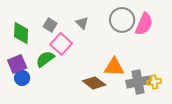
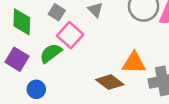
purple square: (17, 64) -> (17, 59), turned -36
blue circle: (22, 78) -> (36, 89), moved

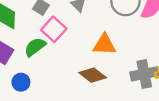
orange triangle: (134, 63) -> (104, 45), moved

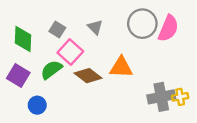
brown diamond: (93, 75) -> (88, 76), moved

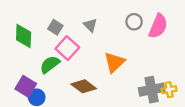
gray circle: (142, 24) -> (134, 22), size x0.6
orange triangle: (121, 67) -> (114, 62), turned -45
purple square: (18, 76) -> (26, 86), moved
brown diamond: (88, 76) -> (84, 86), moved

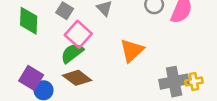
green semicircle: (50, 64) -> (72, 53), moved
brown diamond: (84, 86) -> (77, 78), moved

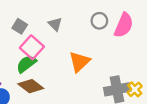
yellow cross: (194, 82) -> (135, 89), turned -32

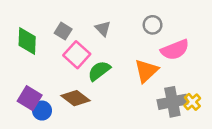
pink semicircle: (124, 25) -> (175, 50), moved, turned 45
orange triangle: (79, 62) -> (146, 71), moved
green semicircle: (26, 64) -> (99, 71), moved

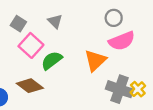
gray circle: (153, 25) -> (114, 18), moved
gray cross: (172, 102) -> (119, 89), turned 30

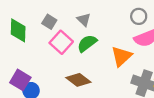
green semicircle: (52, 60) -> (87, 43), moved
brown diamond: (30, 86) -> (78, 80), moved

